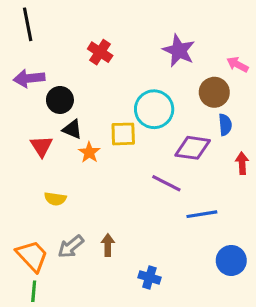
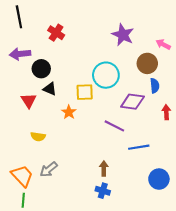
red cross: (100, 52) -> (56, 33), moved
orange star: (89, 152) -> (69, 112), moved
brown arrow: (108, 245) -> (104, 168), moved

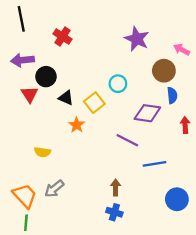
cyan circle: (106, 75) -> (118, 84), size x0.6
black triangle: (50, 89) -> (66, 98), moved
yellow square: (85, 92) -> (94, 103), turned -36
red triangle: (29, 101) -> (29, 94), moved

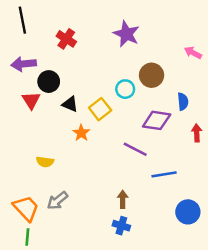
purple star: (137, 39) -> (126, 34), moved
brown circle: (164, 71) -> (152, 75), moved

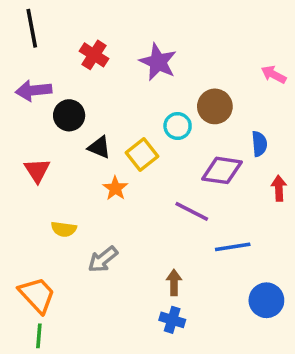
purple star: (126, 34) -> (158, 62), moved
red triangle: (31, 100) -> (37, 170), moved
gray arrow: (57, 201) -> (103, 259), moved

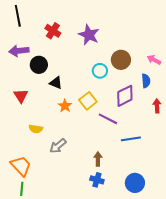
pink arrow: (274, 74) -> (154, 60), moved
yellow square: (142, 154) -> (88, 101), moved
purple diamond: (222, 170) -> (125, 96), turned -35
blue circle: (266, 300) -> (135, 183), moved

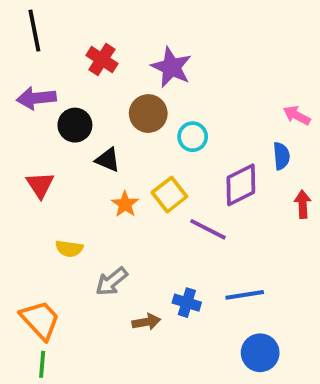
brown circle: (121, 60) -> (148, 114), moved
blue line: (131, 139) -> (245, 295), moved
brown arrow: (98, 159) -> (146, 322), moved, turned 80
blue cross: (97, 180) -> (187, 303), moved

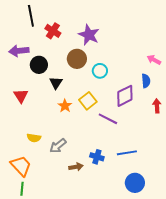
black line: (34, 31) -> (31, 16), moved
black triangle: (108, 160) -> (56, 83), turned 40
yellow semicircle: (69, 249) -> (34, 138), moved

